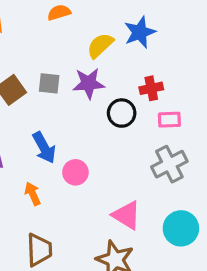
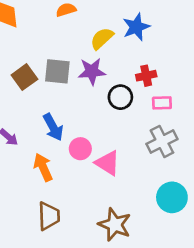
gray square: (49, 83) -> (57, 71), size x1.4
orange arrow: (33, 194) -> (43, 167), size x1.4
pink triangle: (127, 215) -> (108, 163), moved

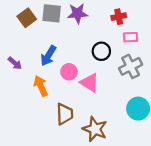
black circle: (120, 97) -> (101, 51), moved
blue arrow: (53, 127) -> (48, 56), turned 60
brown trapezoid: (49, 216) -> (65, 114), moved

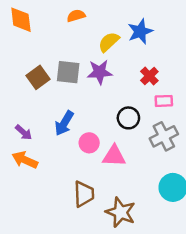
red cross: (119, 17) -> (149, 76), turned -32
pink triangle: (89, 83) -> (114, 156), turned -30
orange arrow: (41, 86) -> (25, 160), moved, turned -42

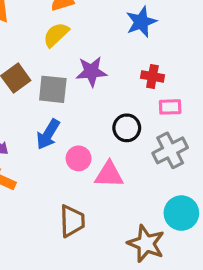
yellow semicircle: (109, 42) -> (56, 35), moved
gray square: (68, 72) -> (53, 89), moved
red cross: (149, 76) -> (152, 76), turned -36
brown star: (121, 212) -> (146, 244), moved

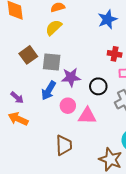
purple star: (91, 72) -> (71, 77), moved

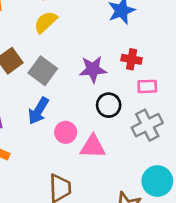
gray square: (52, 62) -> (43, 71), turned 30
purple star: (71, 77) -> (93, 69), moved

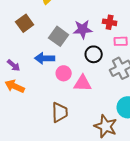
gray square: (43, 71) -> (59, 36), moved
blue arrow: (38, 111) -> (45, 58), turned 60

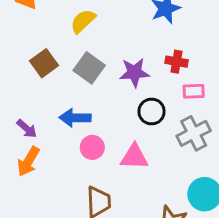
gray square: (59, 36) -> (89, 68), moved
pink circle: (64, 73) -> (92, 147), moved
orange arrow: (15, 86) -> (28, 161), turned -84

